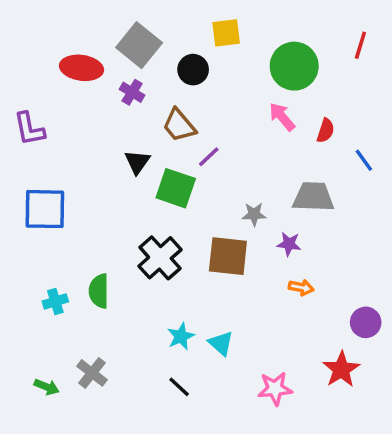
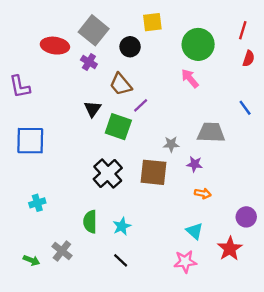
red semicircle: (326, 131) -> (249, 58), moved
green semicircle: (99, 291) -> (90, 222), moved
cyan triangle: (221, 343) -> (195, 231), moved

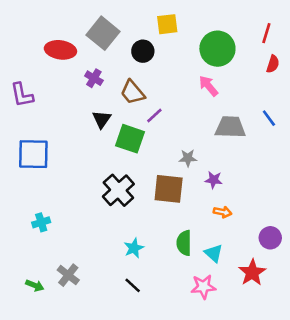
purple cross: (89, 62) -> (94, 78), moved
gray trapezoid: (211, 132) -> (230, 127), moved
green semicircle: (90, 222) -> (184, 243), moved

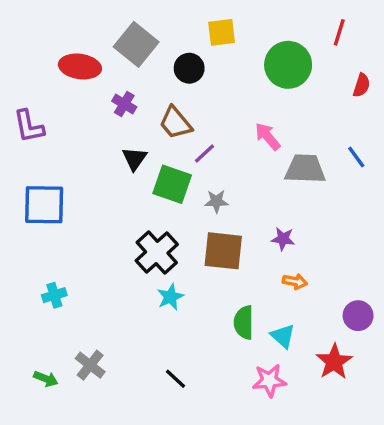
red line: (266, 33) -> (339, 32), moved
pink arrow: (208, 86) -> (268, 136), moved
gray star: (188, 158) -> (216, 201), moved
cyan star: (134, 248) -> (170, 297), moved

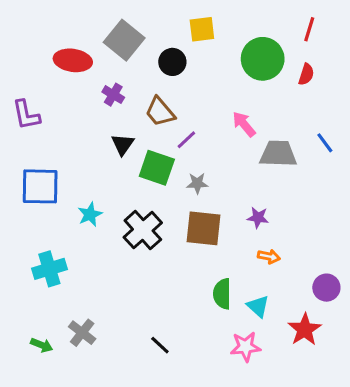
red semicircle: (361, 85) -> (306, 74), moved
cyan cross: (54, 295) -> (49, 269), size x1.5
cyan star: (170, 297) -> (90, 214), moved

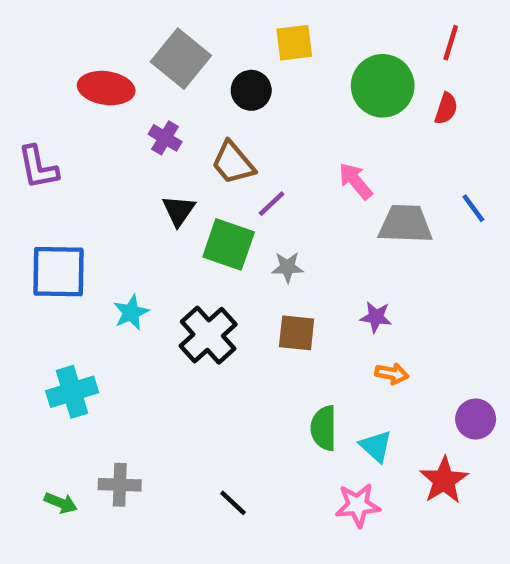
brown square: (204, 228) -> (297, 333), size x0.7
gray cross: (82, 333) -> (120, 485), turned -36

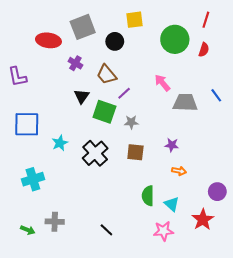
gray square: (181, 59) -> (83, 27), turned 30

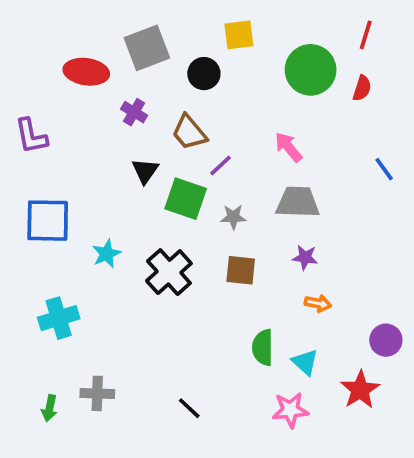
gray trapezoid: (185, 103) -> (298, 202), moved
green arrow: (28, 230) -> (49, 408), turned 80

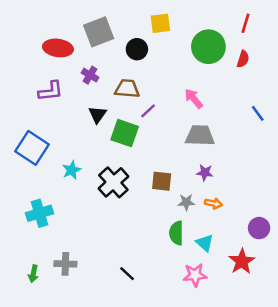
brown trapezoid: (189, 132) -> (127, 89), turned 135
purple L-shape: (31, 136) -> (51, 91), moved, turned -85
gray star: (233, 217) -> (186, 202), moved
blue square: (48, 221) -> (32, 148), turned 32

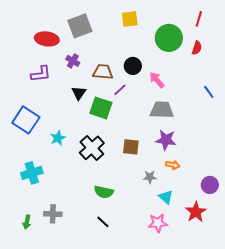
black circle: (137, 49) -> (133, 66), moved
purple star: (205, 173) -> (166, 140), size x1.5
gray star: (186, 202) -> (150, 177), moved
green semicircle: (176, 233) -> (104, 192), moved, turned -78

